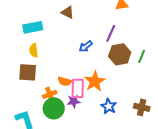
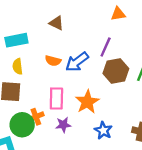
blue arrow: (86, 46) -> (77, 62), size x1.5
orange semicircle: (65, 81) -> (53, 61), moved
pink rectangle: (78, 88) -> (56, 98), moved
green circle: (54, 108) -> (22, 125), moved

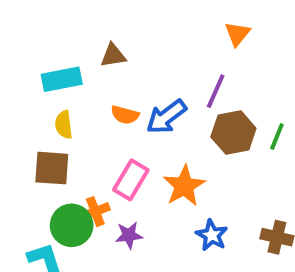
orange triangle: (118, 14) -> (237, 34), turned -42
brown triangle: (56, 23) -> (113, 56), moved, turned -35
pink rectangle: (56, 98) -> (131, 180), turned 30
purple star: (63, 125) -> (129, 235), moved

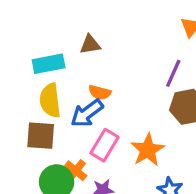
blue arrow: (166, 117) -> (87, 113), moved
yellow semicircle: (64, 125) -> (50, 100), size x1.5
orange cross: (95, 212) -> (76, 171), turned -30

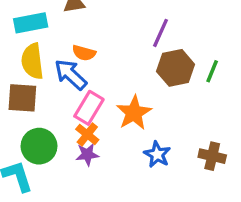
blue arrow: (87, 113) -> (71, 75), turned 80
orange cross: (76, 171) -> (87, 134), moved

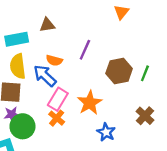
purple line: (161, 33) -> (85, 50), moved
purple star: (87, 154) -> (12, 115), moved
brown cross: (212, 156) -> (145, 116), moved, turned 30

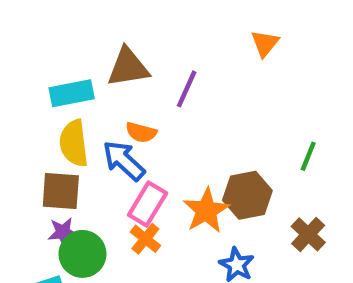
brown triangle: (47, 25) -> (128, 67), size x1.5
purple line: (85, 50) -> (187, 89), moved
brown hexagon: (119, 71) -> (247, 195), moved

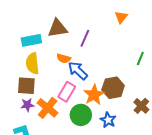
green line: (308, 156) -> (140, 58), moved
blue arrow: (124, 161) -> (78, 71), moved
orange cross: (145, 239) -> (48, 108), moved, size x1.5
green circle: (82, 254) -> (81, 115), moved

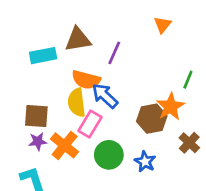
orange semicircle: (64, 58) -> (86, 80), size x1.5
yellow semicircle: (32, 64) -> (77, 103), moved
orange star: (94, 95) -> (171, 107), moved

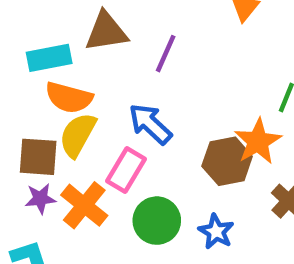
orange semicircle: (86, 80) -> (69, 97), moved
yellow semicircle: (77, 103) -> (78, 135), moved, turned 36

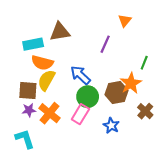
purple line: (166, 54) -> (105, 44), moved
pink rectangle: (126, 170) -> (80, 114), moved
green circle: (157, 221) -> (88, 97), moved

